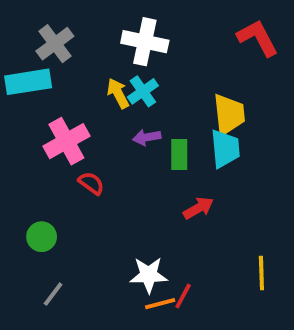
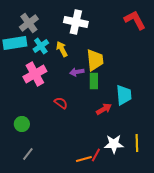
cyan cross: (143, 91) -> (41, 46), moved
yellow trapezoid: (229, 114) -> (95, 60), moved
cyan trapezoid: (225, 149) -> (124, 95), moved
red semicircle: (91, 183) -> (61, 103), moved
white star: (149, 275) -> (114, 144), moved

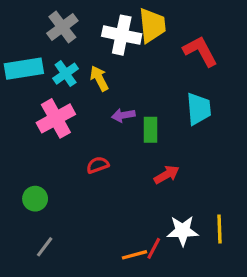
red L-shape: (135, 20) -> (200, 51), moved
gray cross: (29, 23) -> (62, 27), moved
yellow trapezoid: (95, 60) -> (152, 25), moved
cyan trapezoid: (124, 95) -> (199, 109), moved
red semicircle: (61, 103) -> (98, 165), turned -56

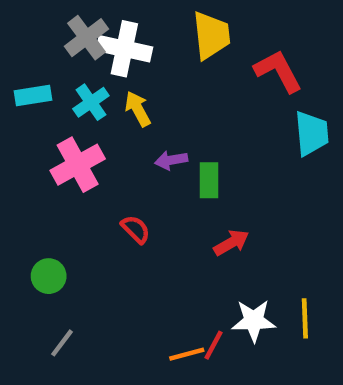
white cross: (122, 35) -> (124, 49), moved
cyan rectangle: (24, 69) -> (33, 96), size x0.7
cyan trapezoid: (199, 109) -> (312, 133), moved
red semicircle: (98, 165) -> (136, 229), turned 65

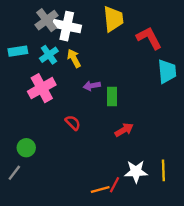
gray line: (62, 343) -> (14, 173), moved

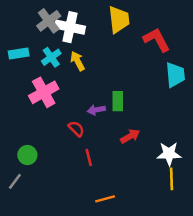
purple arrow: (92, 86) -> (96, 110), moved
white star: (136, 172) -> (169, 154), moved
red line: (114, 185) -> (89, 158), moved, turned -42

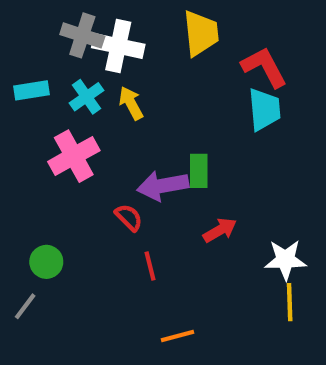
gray cross: (49, 21) -> (82, 35), turned -35
cyan trapezoid: (175, 75) -> (264, 109), moved
purple arrow: (96, 110) -> (163, 186), size x1.6

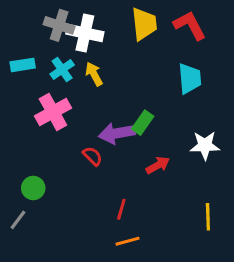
red L-shape: (264, 67) -> (190, 25), moved
green rectangle: (199, 171) -> (143, 123), turned 35
white star: (285, 260) -> (205, 145), moved
red line: (150, 266) -> (121, 209), moved, turned 30

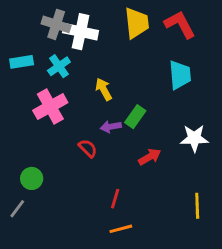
yellow arrow: (94, 74) -> (104, 89), moved
purple arrow: (117, 133) -> (111, 127), size x0.6

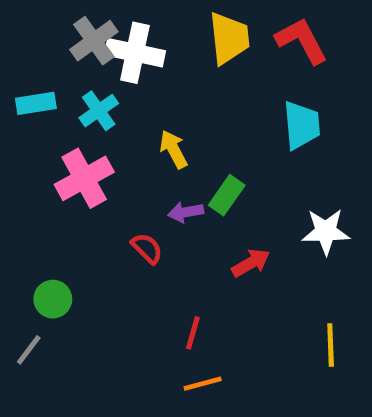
gray cross: (56, 24) -> (94, 41), turned 36

